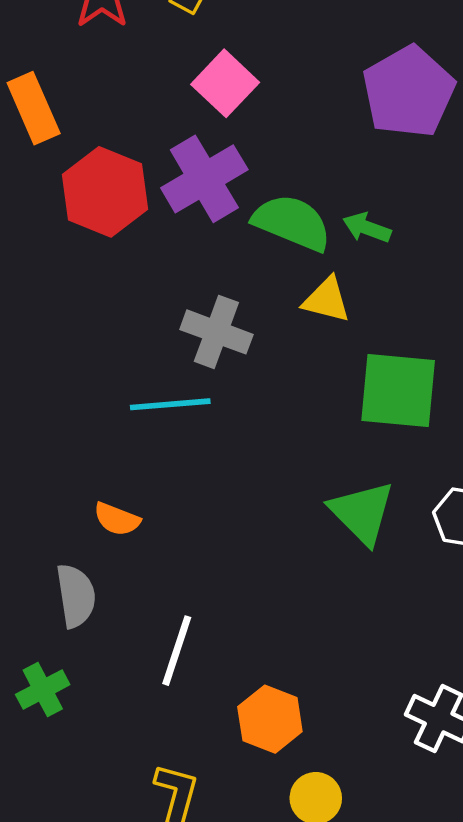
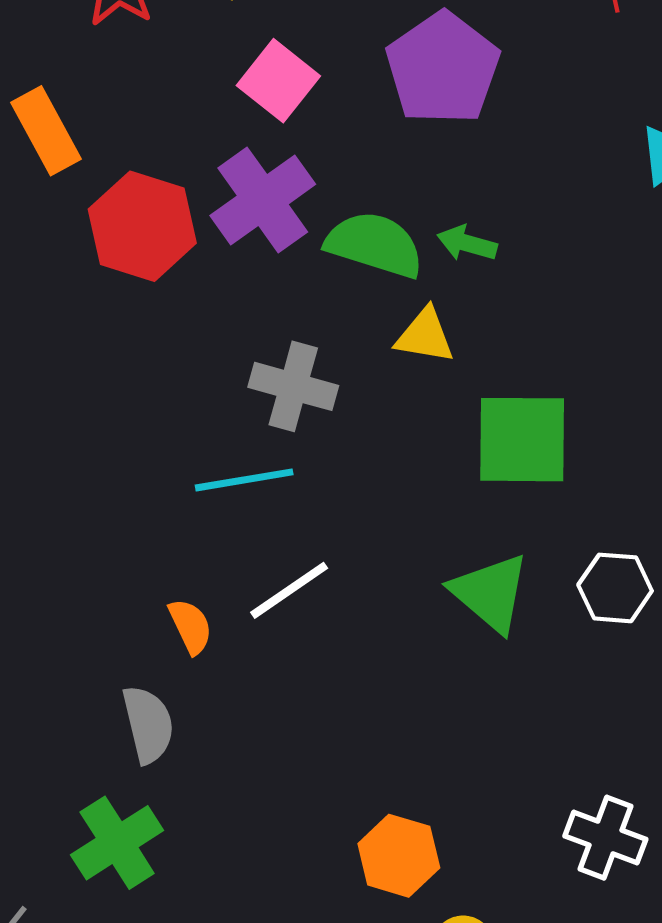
purple pentagon: (408, 92) -> (443, 68), moved
orange semicircle: (117, 519) -> (190, 626), turned -132
white line: (177, 651) -> (289, 590), moved, turned 42
green cross: (43, 690) -> (117, 843), size x1.4

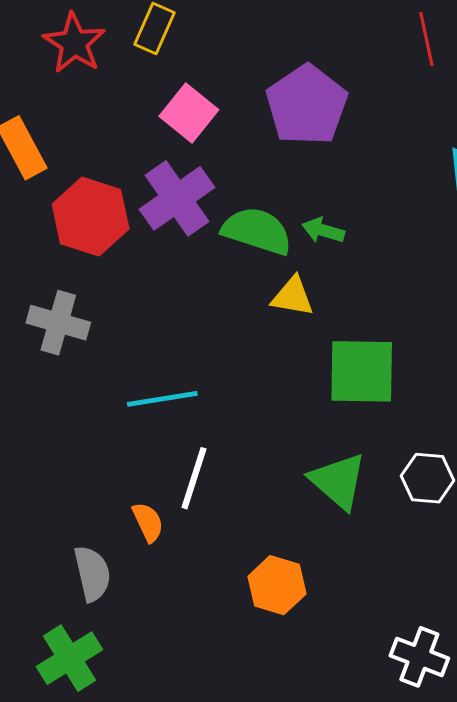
gray cross: (293, 386) -> (58, 323), moved
white line: (289, 590) -> (194, 478), turned -38
orange semicircle: (190, 626) -> (148, 522), moved
orange hexagon: (399, 856) -> (277, 585), moved

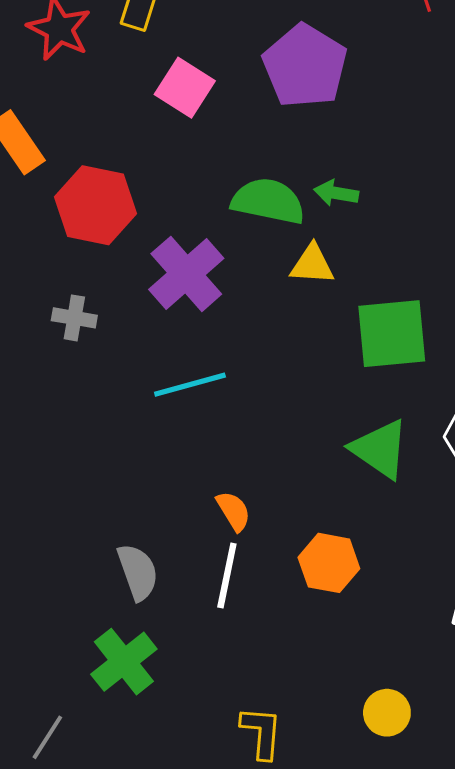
purple cross: (177, 198) -> (186, 274), moved
gray cross: (58, 323) -> (74, 318), size x0.7
white line: (194, 478) -> (227, 576), moved
orange semicircle: (148, 522) -> (234, 511), moved

